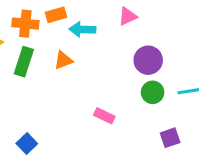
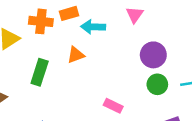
pink triangle: (128, 16) -> (135, 15), turned -30
green rectangle: (24, 62) -> (40, 72), moved

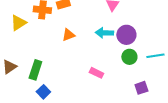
cyan arrow: (93, 27) -> (104, 33), moved
green rectangle: (40, 72) -> (35, 70), moved

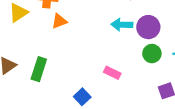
orange triangle: (68, 35) -> (59, 21), moved
blue square: (43, 92) -> (82, 97), moved

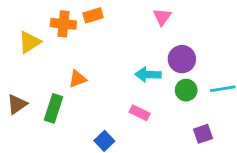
orange triangle: (59, 21) -> (78, 79), moved
cyan arrow: (122, 25) -> (148, 75), moved

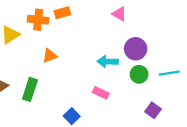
pink triangle: (162, 17) -> (119, 14), turned -35
orange triangle: (78, 79) -> (50, 56), moved
purple square: (203, 134) -> (153, 110), turned -35

